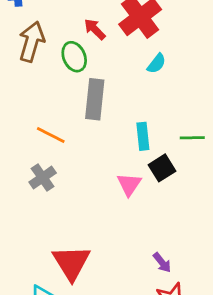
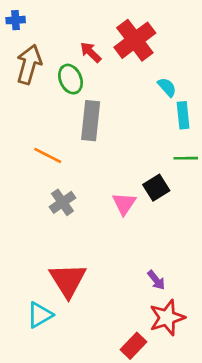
cyan semicircle: (157, 64) -> (167, 87), moved, turned -80
cyan rectangle: (143, 136) -> (183, 115), moved
gray cross: (43, 178) -> (62, 202), moved

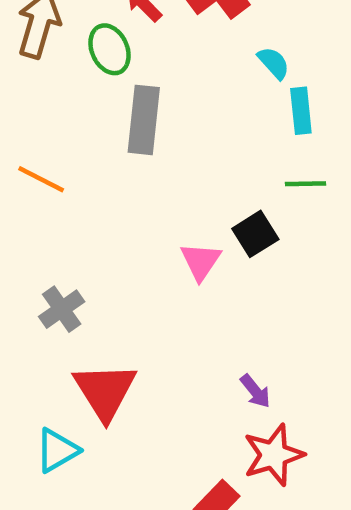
orange line: (48, 155) -> (41, 179), moved
gray cross: (62, 202) -> (62, 309), moved

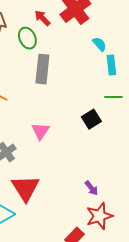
pink triangle: (201, 261) -> (40, 131), moved

